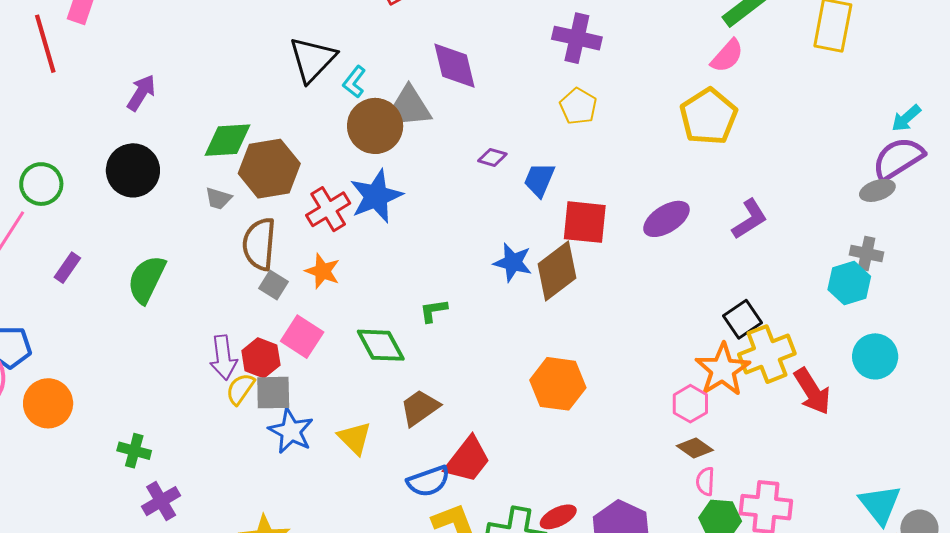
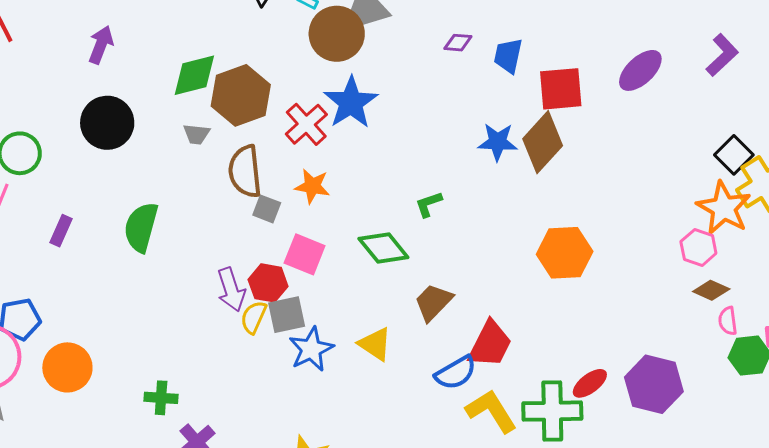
blue star: (291, 431) -> (311, 349), turned 30

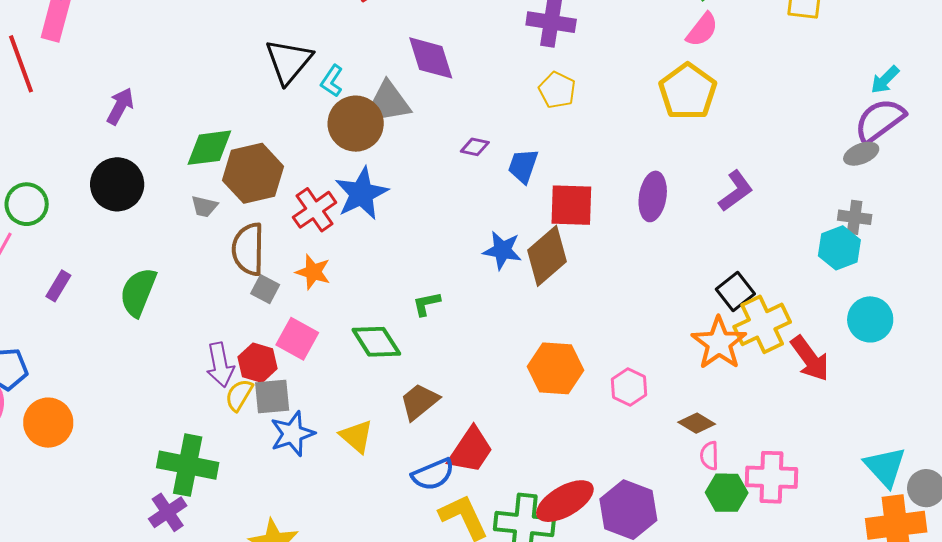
purple ellipse: (640, 70) -> (653, 196), turned -45
pink hexagon: (698, 247) -> (629, 387), moved
red ellipse: (590, 383) -> (565, 501), size x1.6
green cross: (161, 398) -> (188, 465), moved, size x1.8

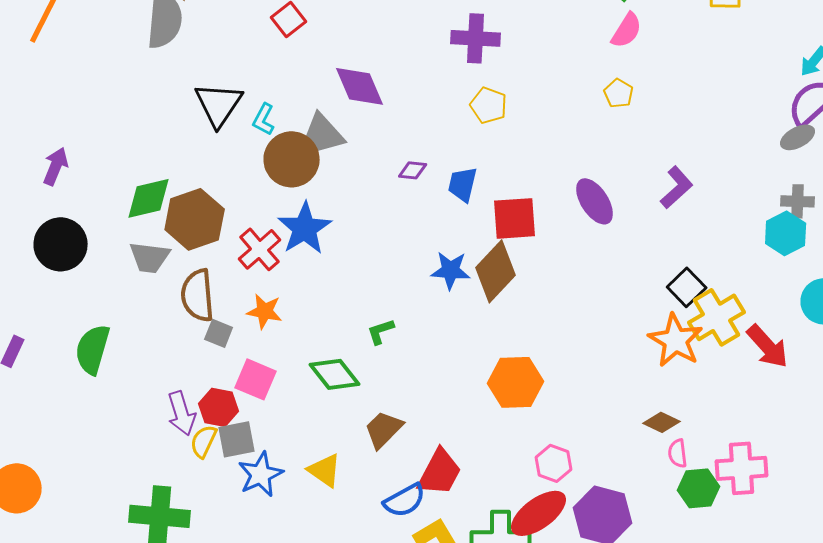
yellow pentagon: (688, 92) -> (619, 93), size x0.5
purple ellipse: (653, 196) -> (595, 201), turned -36
gray trapezoid: (204, 206) -> (150, 257), size x1.5
pink hexagon: (629, 387) -> (554, 463), moved

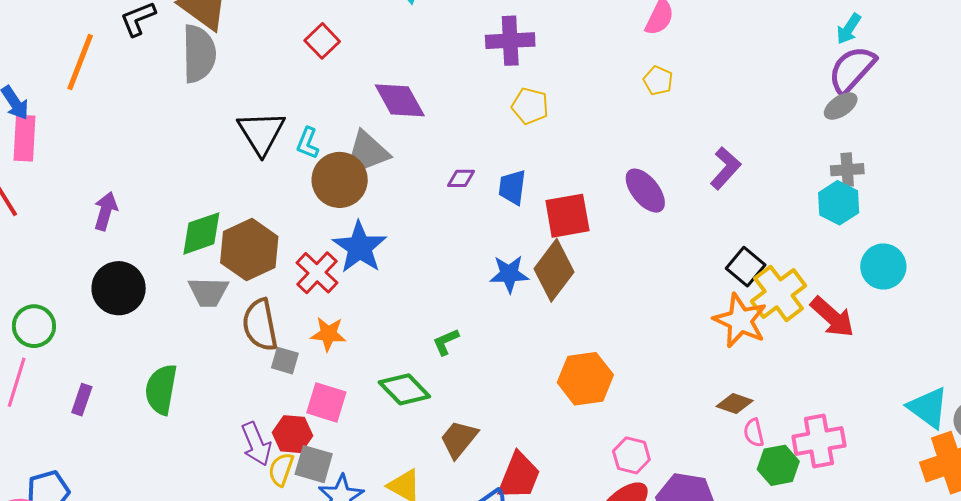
gray square: (237, 439) -> (314, 464), turned 33

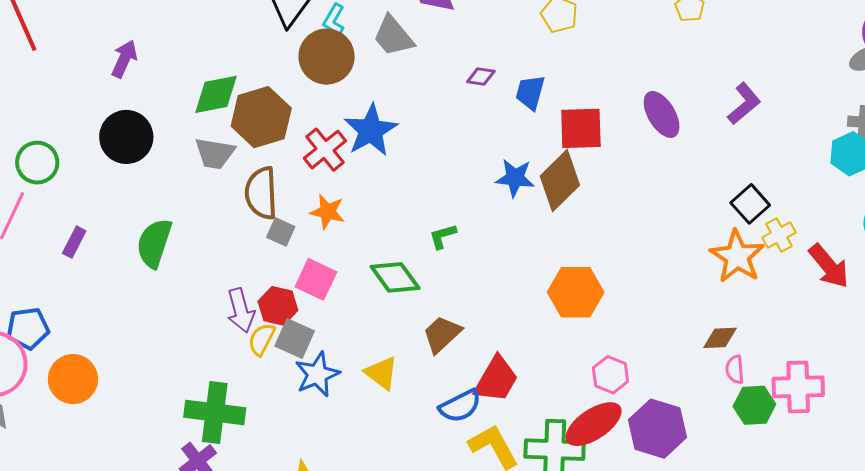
brown circle: (340, 180) -> (327, 57), moved
yellow cross: (779, 293) -> (779, 235), size x0.6
brown diamond: (735, 404) -> (720, 338), turned -30

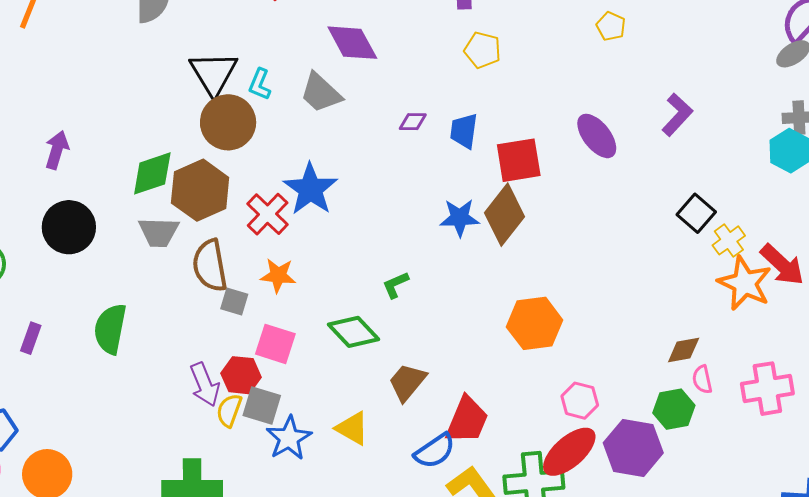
brown circle: (327, 57) -> (228, 122), moved
orange star: (737, 256) -> (745, 283), moved
green hexagon: (754, 405) -> (674, 409), moved

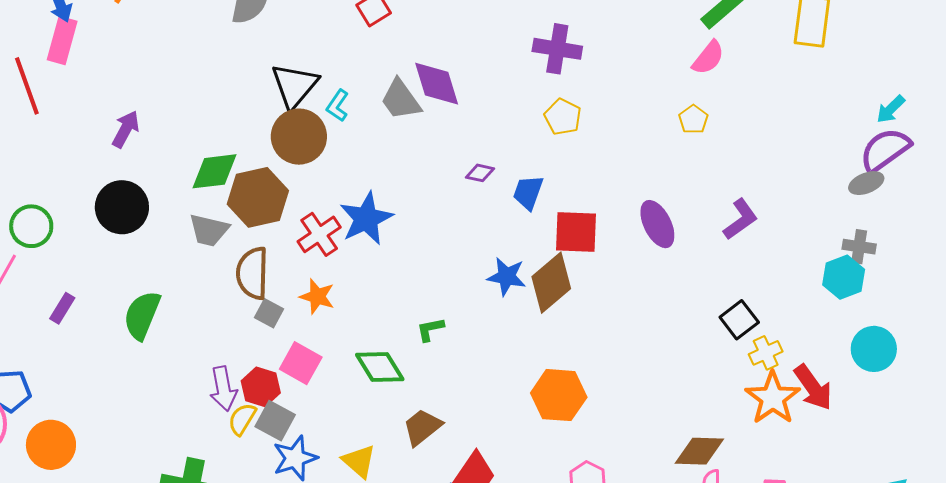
gray trapezoid: (321, 93) -> (401, 100), moved
brown diamond: (684, 350) -> (699, 451), size x1.4

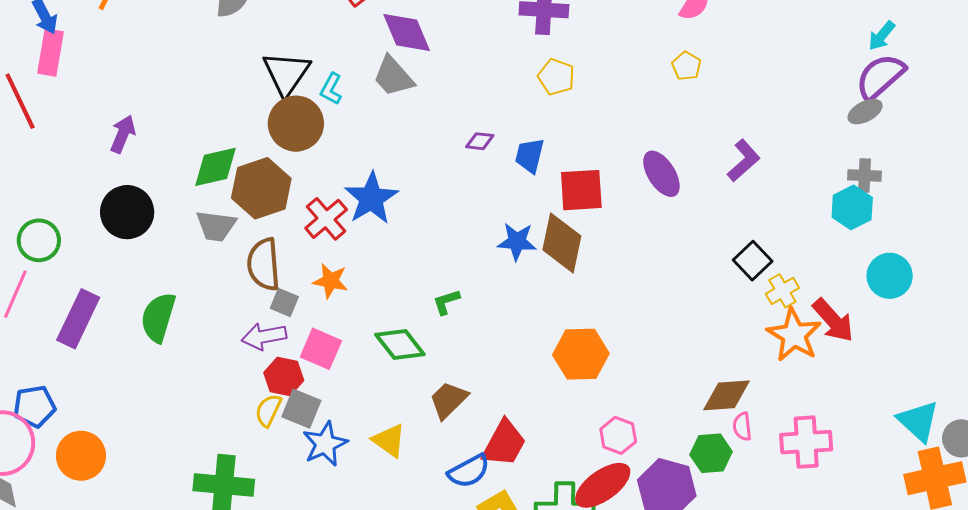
purple diamond: (437, 84) -> (407, 33), moved
brown diamond: (551, 283) -> (562, 243), turned -32
purple rectangle: (62, 308) -> (78, 319), size x1.8
purple arrow: (223, 389) -> (264, 336), moved, turned 96

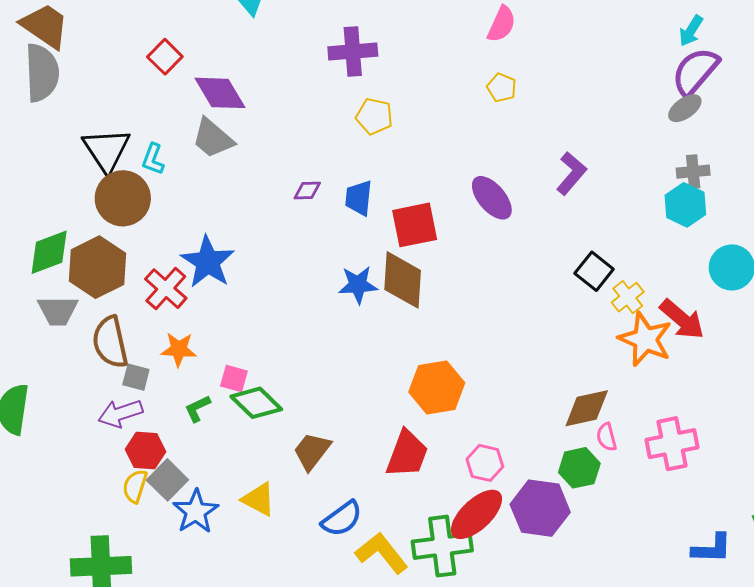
green L-shape: (446, 302) -> (197, 408), moved
pink square: (321, 349) -> (234, 379), moved, size x0.7
gray square: (301, 409) -> (167, 480), turned 30
red trapezoid: (504, 443) -> (407, 454), moved

